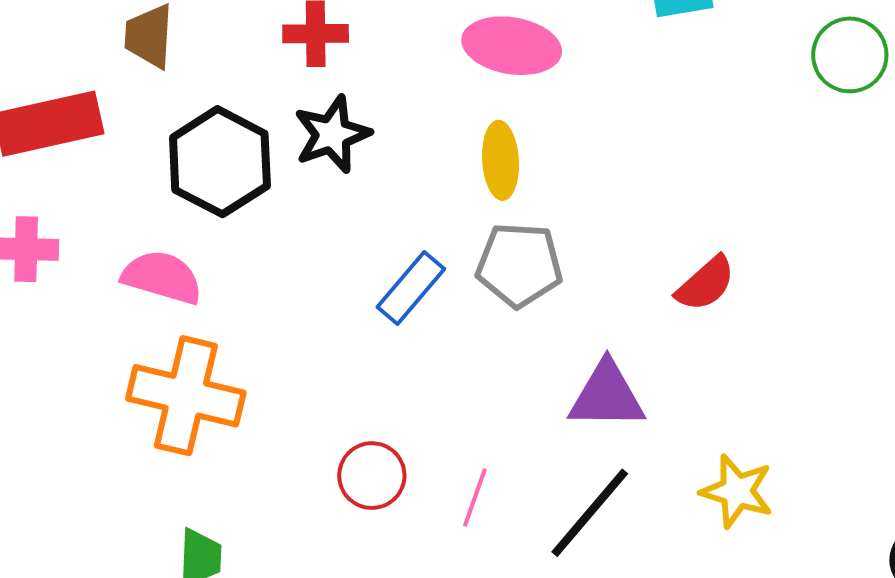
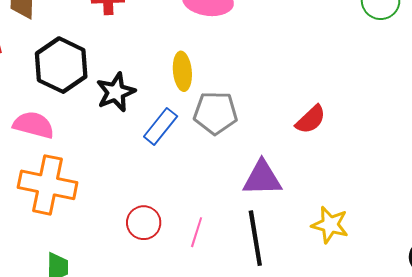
black star: (332, 134) -> (116, 92), moved
yellow ellipse: (501, 160) -> (182, 71), moved
black line: (590, 513) -> (255, 238), turned -48

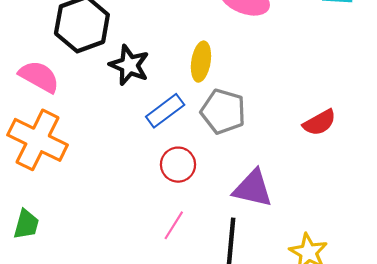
black star: (116, 92) -> (129, 65), turned 30
red semicircle: (311, 119) -> (319, 123), moved
red circle: (144, 223) -> (178, 165), moved

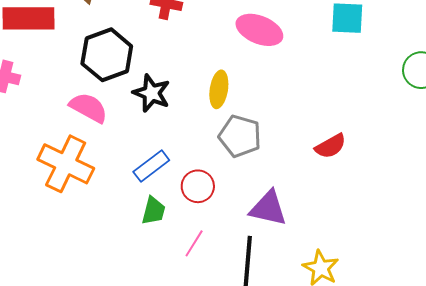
pink semicircle: (39, 77) -> (89, 108), moved
blue rectangle: (165, 111) -> (151, 166), moved
green trapezoid: (26, 224) -> (154, 211), moved

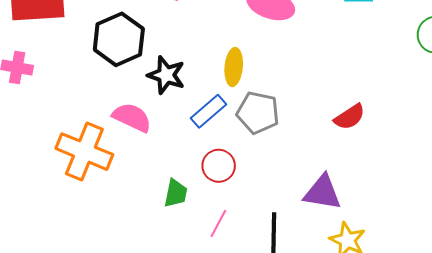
pink semicircle: (89, 108) -> (132, 117), moved
blue rectangle: (151, 166) -> (208, 111), moved
purple triangle: (268, 208) -> (322, 192), moved

